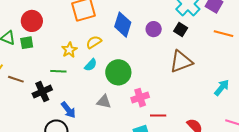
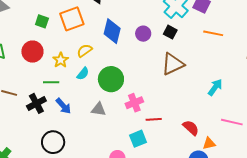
red circle: (32, 21) -> (32, 52), moved
green square: (27, 43) -> (42, 21), moved, turned 32
blue arrow: (68, 110) -> (63, 106), moved

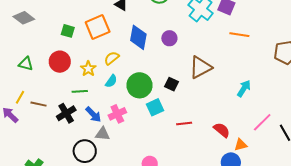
black square: (170, 32) -> (171, 84), moved
pink cross: (134, 103) -> (117, 114), moved
gray triangle: (99, 109) -> (103, 134), moved
pink line: (232, 122) -> (262, 122), turned -55
cyan square: (138, 139) -> (155, 107), moved

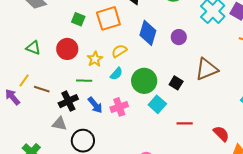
cyan square: (155, 107) -> (157, 104), turned -30
gray triangle: (103, 134) -> (60, 124), moved

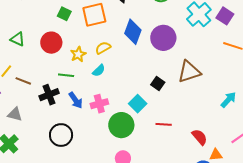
purple circle: (179, 37) -> (163, 38), size x1.6
green circle: (144, 81) -> (121, 125), moved
gray triangle: (60, 124) -> (15, 114), moved

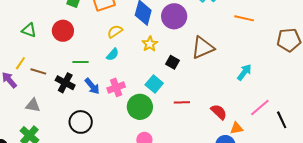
yellow star: (78, 54) -> (150, 44), moved
black cross: (49, 95) -> (65, 83), turned -36

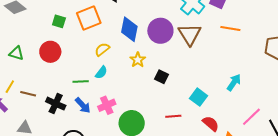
brown triangle: (203, 48) -> (190, 34), moved, turned -35
green line: (80, 62) -> (81, 81), moved
cyan square: (154, 84) -> (199, 97), moved

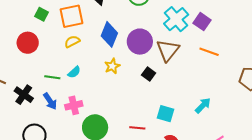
yellow semicircle: (102, 49) -> (72, 42), moved
black square: (162, 77) -> (149, 74), moved
cyan square: (199, 97) -> (165, 114), turned -30

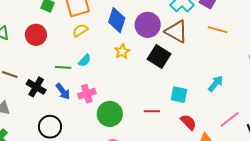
brown triangle: (168, 50) -> (176, 31), turned -35
black square: (149, 74) -> (159, 57), size x1.6

